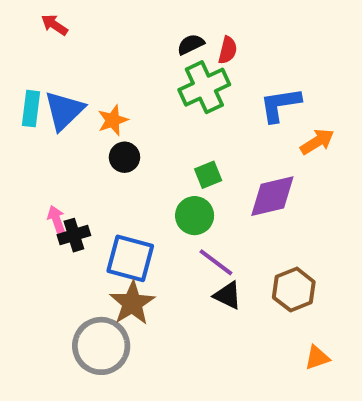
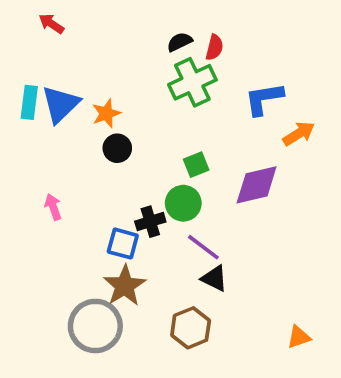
black cross: (74, 235) -> (150, 222), moved
blue square: (130, 258) -> (123, 244), size x0.7
brown hexagon: (294, 290) -> (191, 328), moved

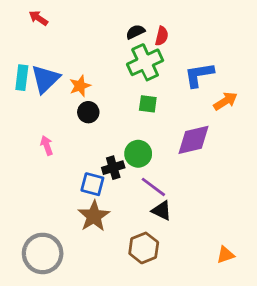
green square: (196, 165) -> (148, 104), moved, turned 30
pink arrow: (53, 207) -> (47, 145), moved
gray circle: (95, 326) -> (43, 253), moved

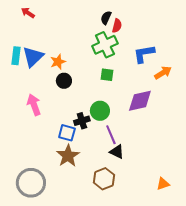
black semicircle: (135, 32) -> (106, 18), moved, turned -40
pink arrow: (47, 145) -> (34, 105), size x1.5
purple line: (153, 187) -> (111, 135), turned 30

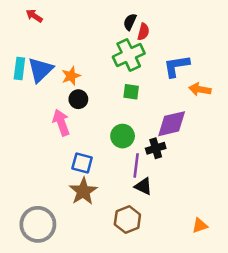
orange arrow: (163, 73) -> (200, 89), turned -138
pink arrow: (34, 105) -> (61, 123), moved
black cross: (82, 121) -> (156, 148), moved
purple line: (111, 135) -> (136, 165), turned 30

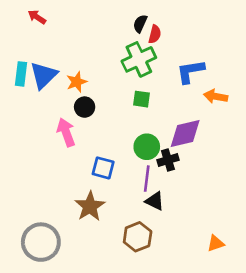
green circle: (123, 136) -> (147, 147), moved
blue square: (82, 163) -> (103, 168), moved

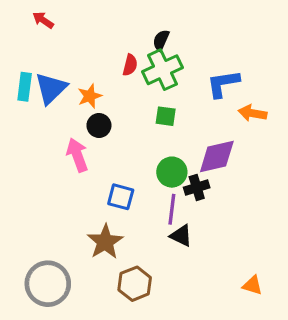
black semicircle: (140, 24) -> (161, 40), moved
red semicircle: (155, 34) -> (130, 65), moved
brown hexagon: (138, 237) -> (135, 284), moved
orange triangle: (216, 243) -> (252, 285), turned 36

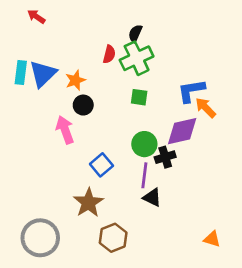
blue L-shape: (223, 84) -> (191, 91), moved
orange arrow: (252, 113) -> (206, 108), moved, turned 35
blue square: (121, 197) -> (101, 165), turned 35

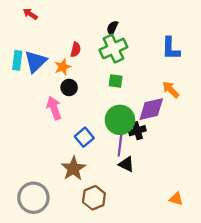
red semicircle: (109, 54) -> (76, 50), moved
blue L-shape: (191, 91) -> (171, 49), moved, turned -80
green circle: (144, 144) -> (120, 120), size x1.4

